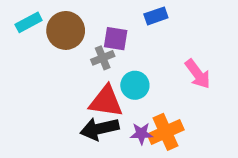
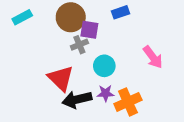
brown circle: (66, 30) -> (71, 17), moved
red triangle: (106, 101) -> (61, 78), moved, turned 36
purple star: (141, 134) -> (106, 93), moved

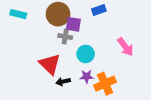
cyan rectangle: (22, 17) -> (18, 14), turned 42
gray cross: (79, 45) -> (65, 37), turned 32
black arrow: (77, 99) -> (63, 82), size x0.6

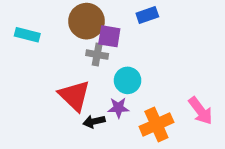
cyan rectangle: (18, 14) -> (27, 35), moved
pink arrow: (125, 47) -> (200, 111), moved
purple star: (87, 76) -> (118, 108), moved

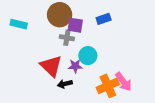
blue rectangle: (147, 15) -> (104, 19), moved
purple star: (118, 108) -> (75, 66), moved
pink arrow: (200, 111) -> (124, 82), moved

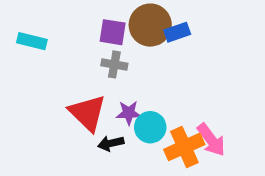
brown circle: (60, 15) -> (150, 25), moved
purple square: (75, 25) -> (113, 32), moved
cyan circle: (88, 56) -> (150, 127), moved

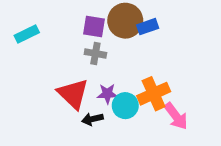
cyan rectangle: (32, 41) -> (27, 34), turned -40
orange cross: (184, 147) -> (154, 94), moved

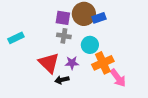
cyan rectangle: (27, 34) -> (16, 38), moved
cyan circle: (125, 106) -> (90, 45), moved

